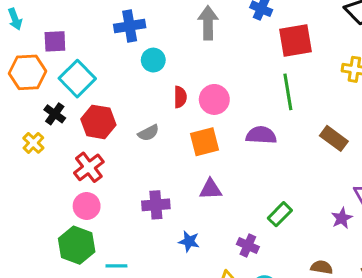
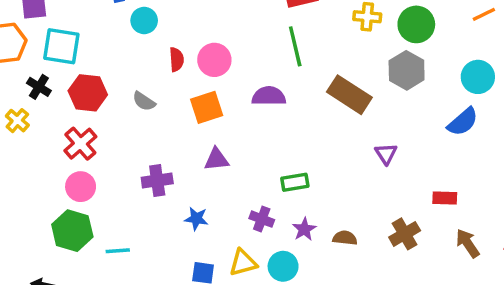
cyan square: (77, 79) -> (61, 46), turned -33
gray semicircle: (148, 133) -> (144, 101), turned 65
brown rectangle: (334, 138) -> (349, 95), size x1.4
green rectangle: (280, 214) -> (295, 182), turned 40
purple star: (342, 218) -> (304, 229), moved

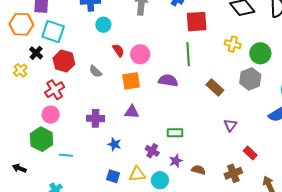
red semicircle: (176, 59) -> (118, 50), turned -40
brown rectangle: (349, 95) -> (215, 87), size x0.7
red rectangle: (445, 198) -> (250, 153), moved, turned 32

